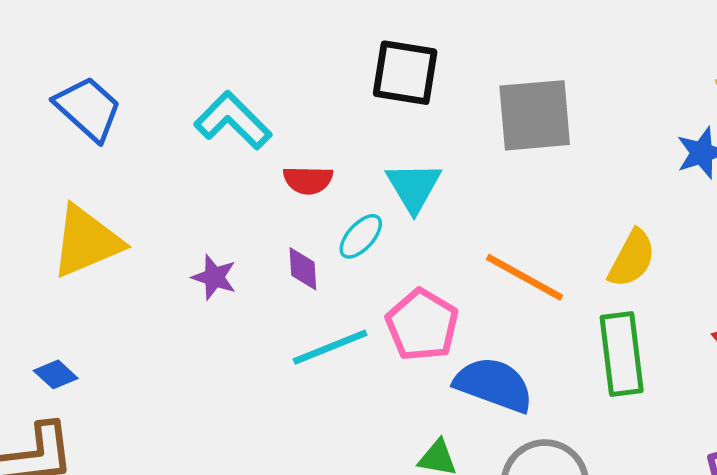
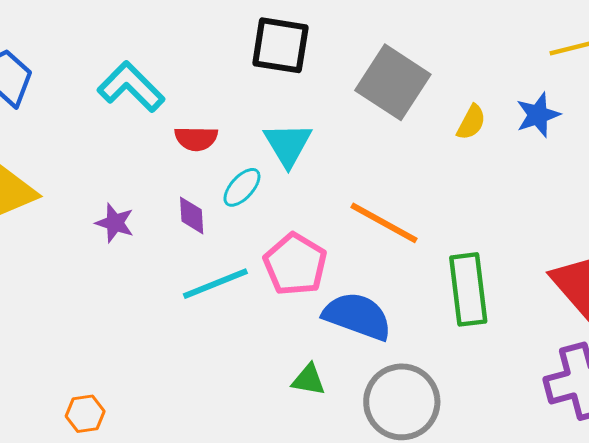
gray square: (535, 115) -> (393, 82), turned 38
yellow semicircle: (632, 259) -> (471, 122), moved, size x0.7

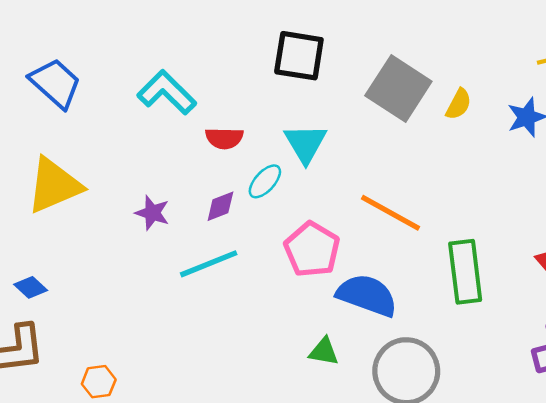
yellow semicircle: (471, 122) -> (459, 104), moved
purple diamond: (192, 215) -> (220, 206), turned 72
cyan line: (215, 284) -> (209, 264), moved
orange hexagon: (85, 414) -> (99, 382), moved

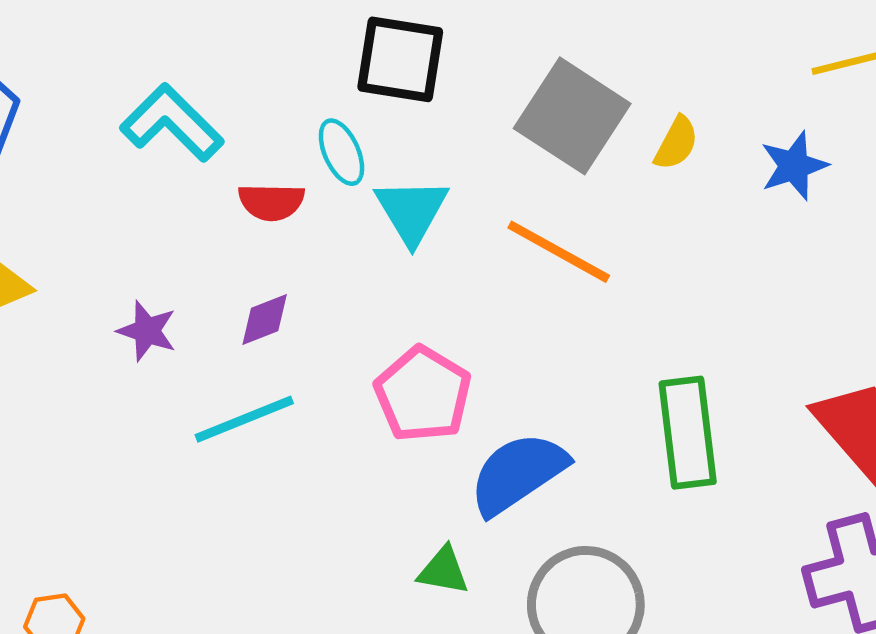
cyan ellipse: (265, 181) -> (341, 152), moved, turned -66
orange line: (391, 213) -> (559, 252), moved
blue semicircle: (367, 295) -> (518, 473), turned -54

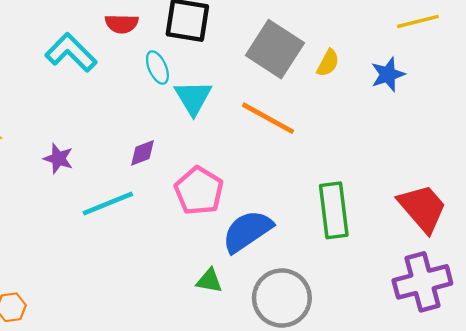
red semicircle: (271, 202) -> (122, 24), moved
purple diamond: (265, 320) -> (142, 153), moved

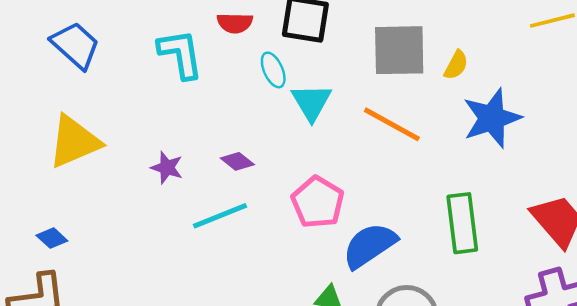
gray square: (275, 49) -> (399, 50), turned -34
cyan L-shape: (71, 53) -> (180, 54), turned 36
blue star: (388, 74) -> (492, 118), moved, size x1.6
purple diamond: (142, 153) -> (237, 161), moved, turned 60

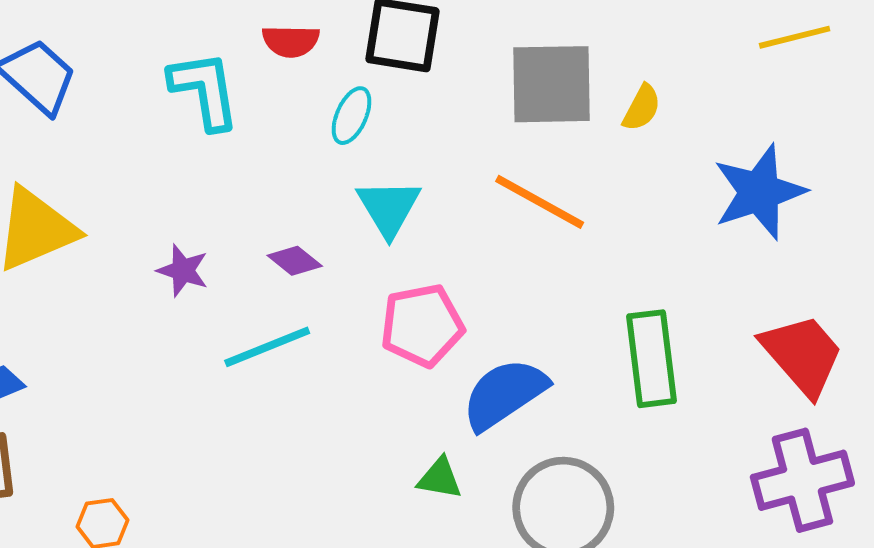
cyan ellipse: (273, 70) -> (351, 116), turned 48
cyan triangle: (311, 102) -> (389, 208), moved
blue star: (492, 118) -> (759, 192), moved
pink pentagon: (318, 202) -> (422, 325), turned 30

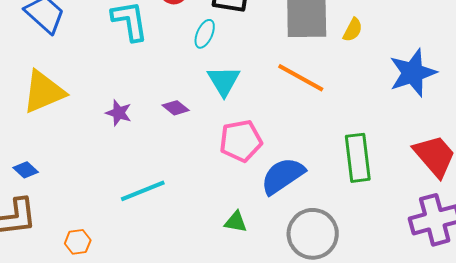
cyan line: (267, 347) -> (143, 191), moved
green triangle: (440, 478) -> (236, 222), moved

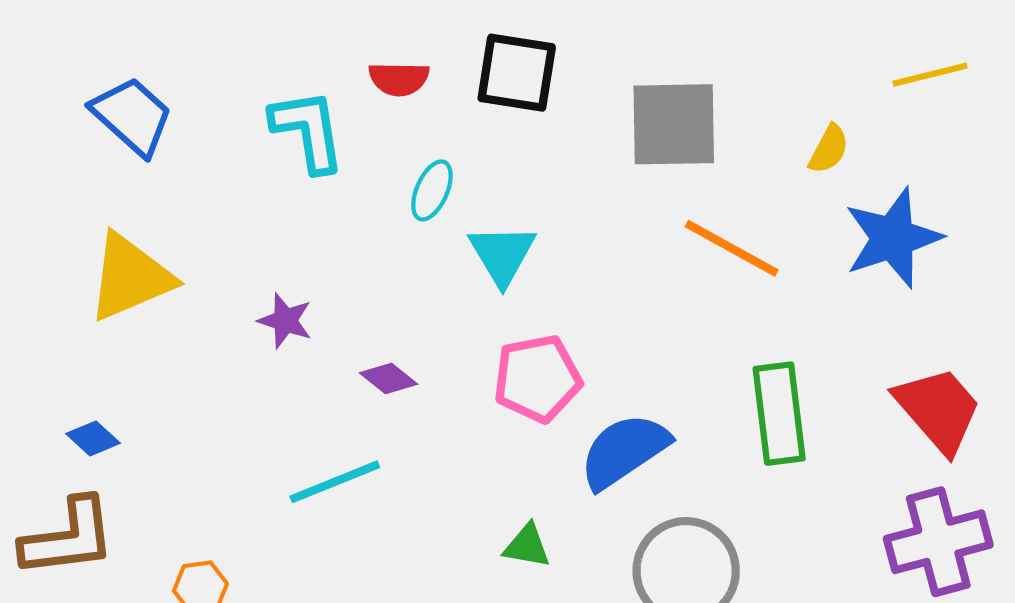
yellow semicircle: (353, 30) -> (829, 149), moved
cyan ellipse: (205, 34) -> (432, 190), moved
orange line: (301, 78) -> (732, 248), moved
purple diamond: (176, 108) -> (389, 379), moved

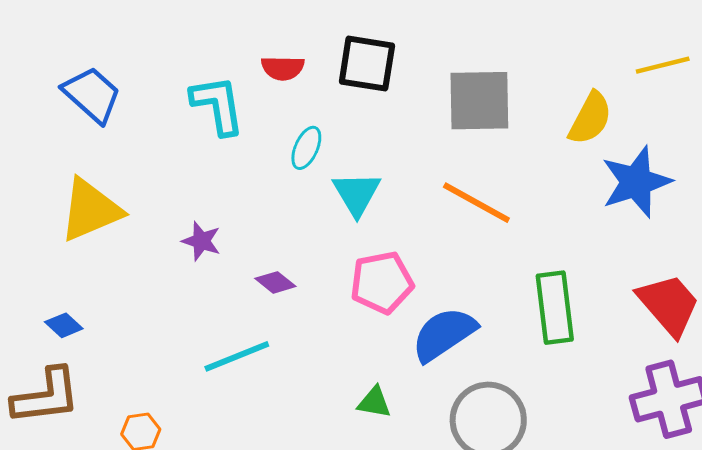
yellow semicircle: (829, 149) -> (590, 118), size x1.5
orange line: (732, 248) -> (476, 203), moved

